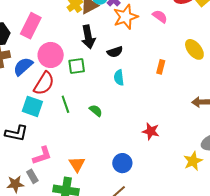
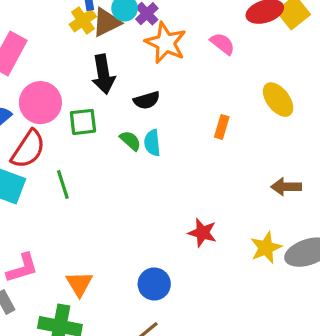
orange star: (126, 17) -> (166, 43), turned -30
green semicircle: (96, 111) -> (130, 141), moved
yellow star: (193, 161) -> (266, 248), moved

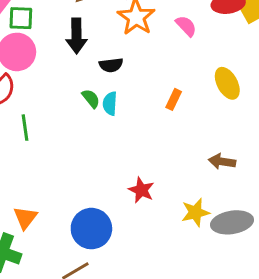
green square: (83, 122) -> (21, 18), moved
blue circle: (154, 284) -> (91, 229), size x1.4

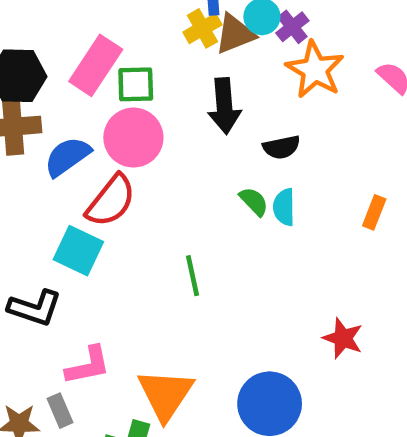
orange rectangle: (174, 99) -> (374, 212), moved
green line: (25, 128) -> (193, 276), moved
orange triangle: (25, 218) -> (165, 394), size x1.5

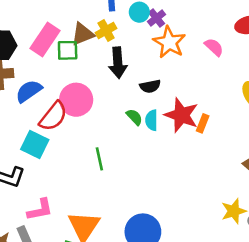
yellow cross: (202, 28) -> (106, 30), moved
brown triangle: (235, 34) -> (83, 34), moved
pink circle: (133, 138) -> (76, 100), moved
red star: (343, 338) -> (181, 115), moved, size x1.5

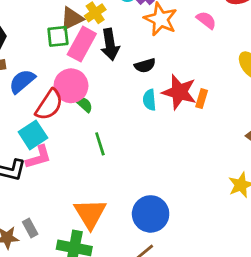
pink rectangle: (45, 39) -> (82, 44), moved
green semicircle: (134, 117) -> (84, 104), moved
cyan square: (35, 145) -> (33, 135), turned 36
pink L-shape: (40, 210) -> (38, 157), moved

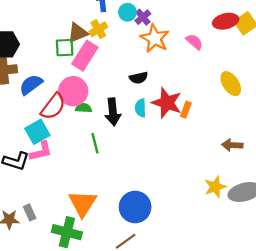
black arrow: (110, 44) -> (113, 112), moved
green semicircle: (84, 104) -> (84, 108), turned -42

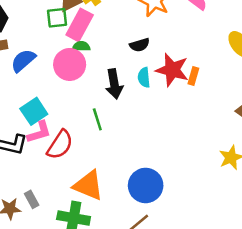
red semicircle: (53, 106) -> (60, 145), moved
green semicircle: (84, 108) -> (81, 46), moved
orange triangle: (83, 203) -> (88, 185), turned -36

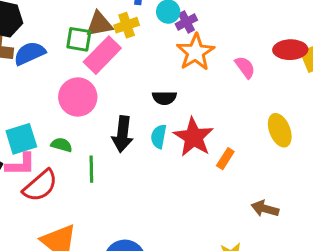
green semicircle: (81, 46) -> (62, 145), moved
blue semicircle: (23, 60) -> (30, 53), moved
orange rectangle: (193, 76) -> (225, 159), moved

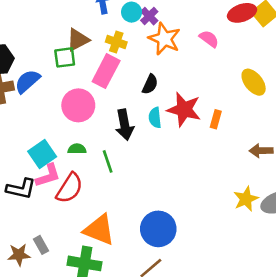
yellow cross: (127, 25) -> (116, 42), moved, turned -36
pink rectangle: (102, 55) -> (106, 71), moved
black semicircle: (164, 98) -> (150, 84), turned -48

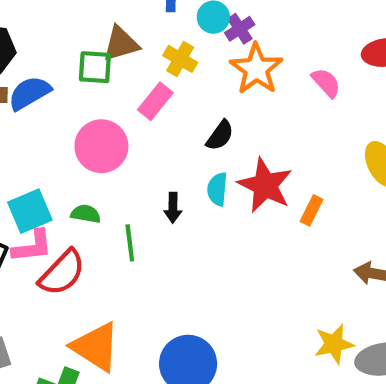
pink rectangle: (106, 71) -> (155, 101), size x0.7
black arrow: (125, 125) -> (173, 208), moved, size x0.6

